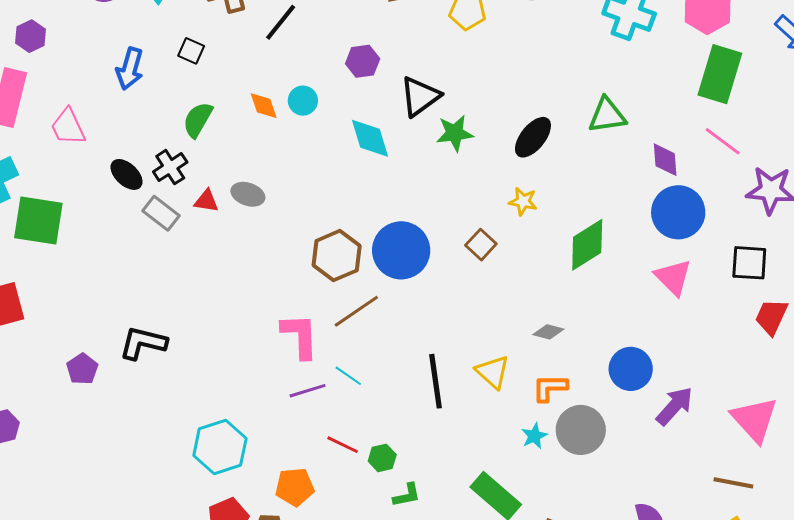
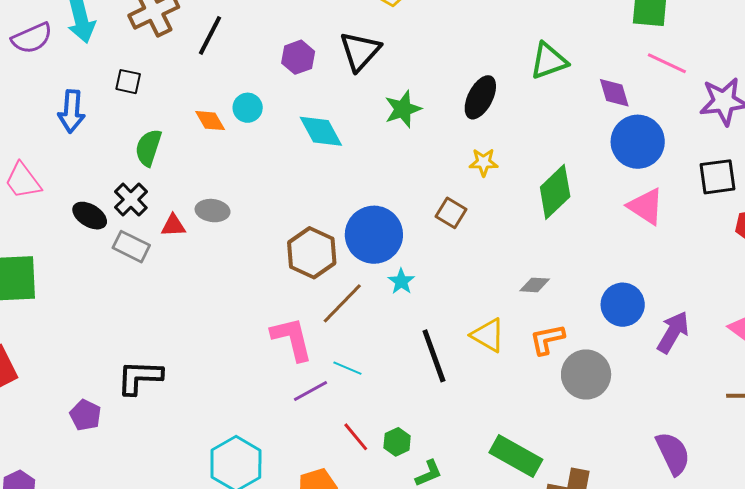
black triangle: (420, 96) -> (360, 51), moved
cyan star: (534, 436) -> (401, 281), moved
red line: (343, 445) -> (356, 437), turned 36

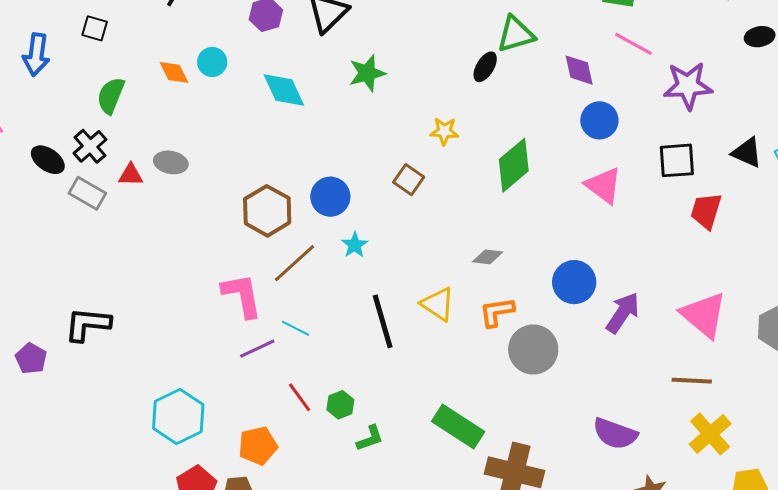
black ellipse: (480, 97) -> (485, 67), moved, size x0.7
blue circle: (638, 142) -> (599, 120), size x0.7
blue circle: (374, 235) -> (330, 197), size x0.7
purple semicircle: (673, 453) -> (615, 434), turned 132

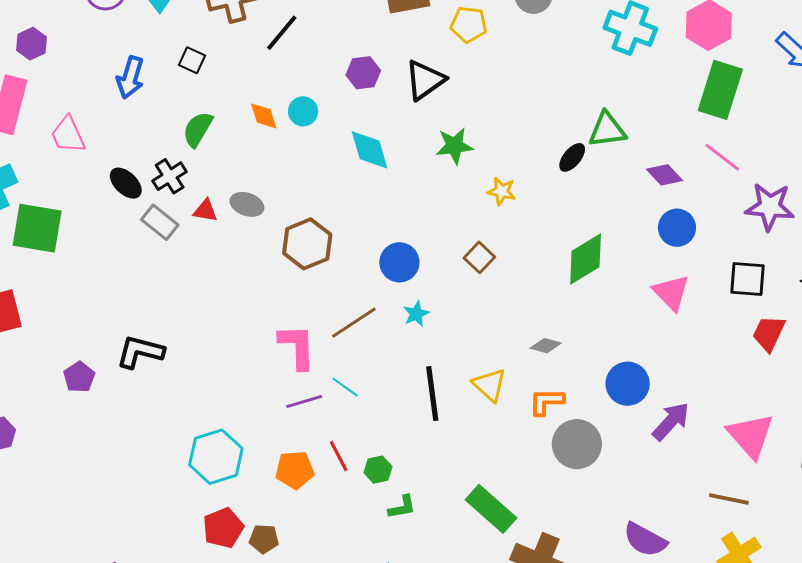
purple diamond: (579, 70) -> (665, 175), turned -39
yellow star: (444, 131) -> (502, 191), moved
brown hexagon: (267, 211) -> (307, 244), moved
orange pentagon: (258, 446) -> (295, 470), moved

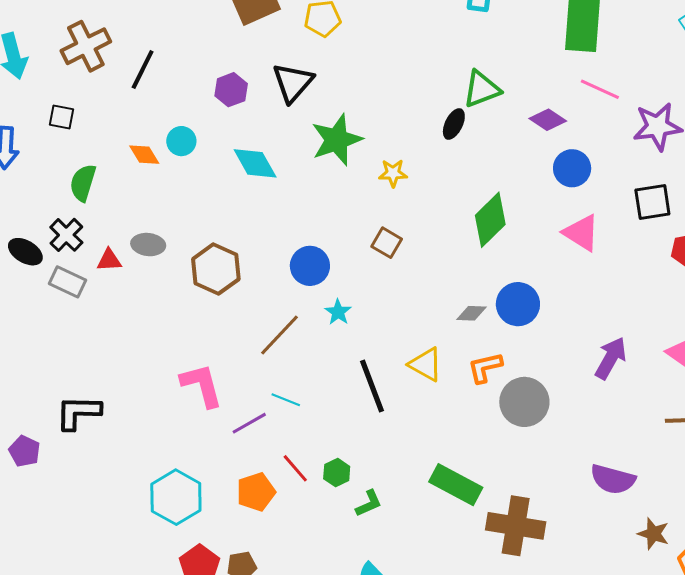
green star: (454, 146) -> (337, 140), size x1.4
pink L-shape: (297, 347) -> (202, 385), moved
blue circle: (628, 384) -> (518, 304), moved

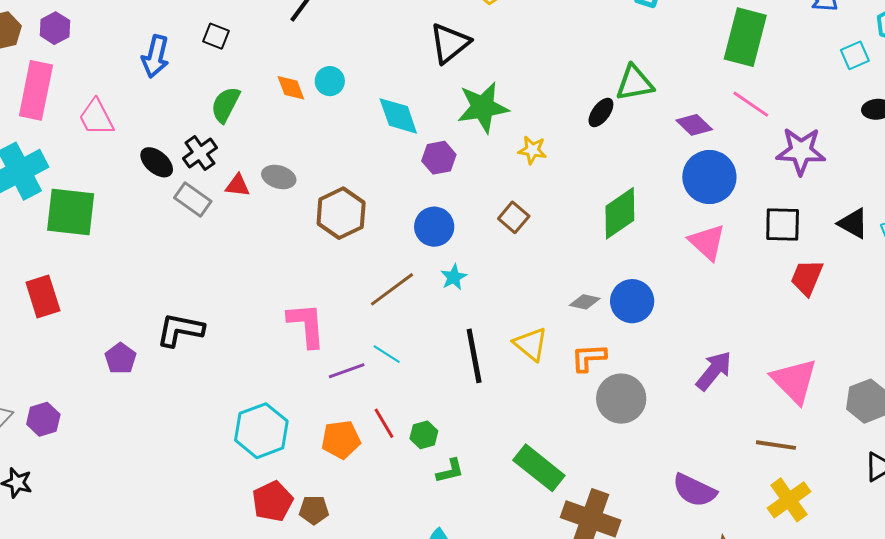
purple hexagon: (231, 90) -> (439, 158), moved
blue circle: (572, 168) -> (709, 177), size x1.4

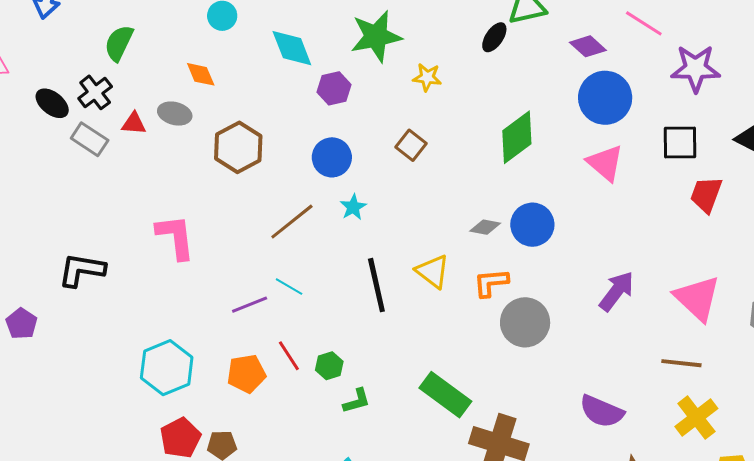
orange diamond: (291, 88) -> (201, 74), moved
pink L-shape: (306, 325) -> (175, 237), moved
purple pentagon: (121, 358) -> (22, 324), moved

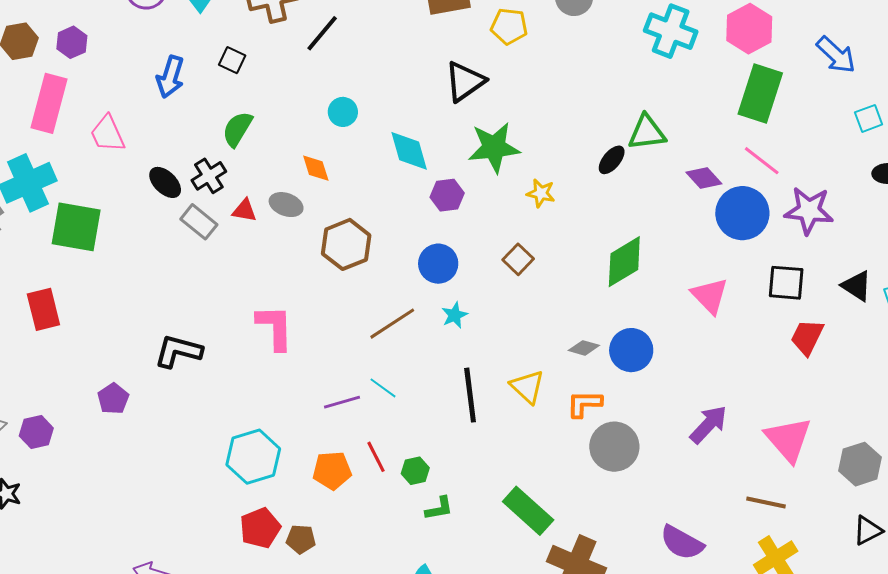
blue circle: (605, 98) -> (742, 213), moved

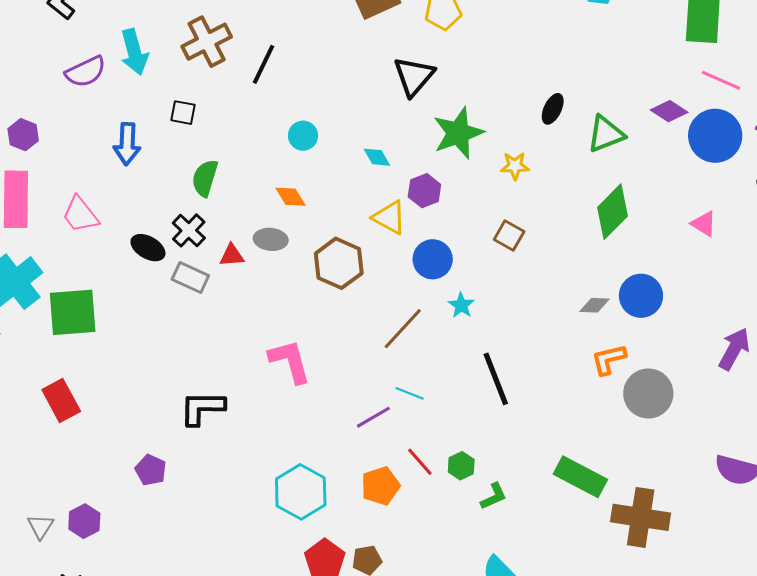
green triangle: (647, 133) -> (606, 134), moved
cyan diamond: (409, 151) -> (377, 157), size x0.6
black ellipse: (612, 160) -> (553, 109), moved
pink triangle: (710, 296) -> (704, 224), size x0.7
yellow triangle: (527, 387) -> (389, 217), moved

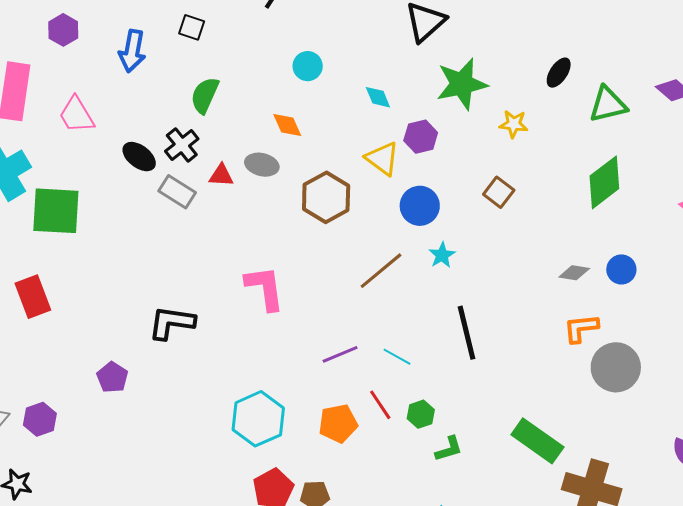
purple hexagon: (23, 135) -> (63, 30), moved
blue circle: (641, 296) -> (621, 269), size x0.7
cyan line: (410, 393) -> (397, 357), moved

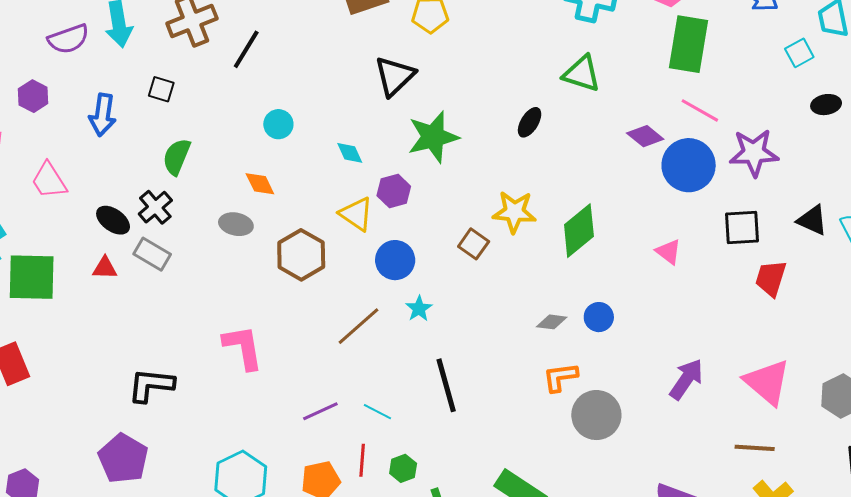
green triangle: (608, 104) -> (582, 74), moved, turned 33
yellow star: (514, 124) -> (514, 212), moved, size x1.5
red triangle: (221, 175) -> (105, 268), moved
purple pentagon: (112, 377) -> (123, 458), moved, size x1.6
red line: (380, 405) -> (362, 460), turned 40

